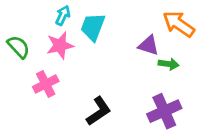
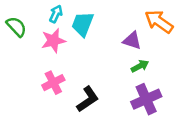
green semicircle: (19, 47) -> (16, 27), moved
green arrow: (169, 64) -> (140, 66), moved, turned -36
pink cross: (46, 84) -> (53, 83), moved

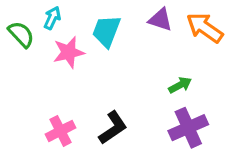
cyan arrow: (56, 14) -> (52, 18), moved
purple triangle: (132, 41) -> (160, 20), moved
pink cross: (53, 83) -> (61, 131), moved

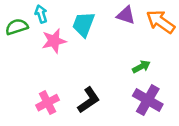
cyan arrow: (52, 18) -> (41, 14), turned -42
green semicircle: (21, 34) -> (17, 27), turned -65
purple cross: (188, 128) -> (148, 100), turned -36

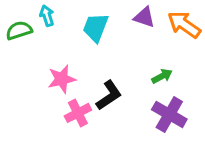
pink star: (54, 41) -> (62, 79), moved
black L-shape: (89, 100) -> (109, 95), moved
pink cross: (48, 103) -> (78, 113), moved

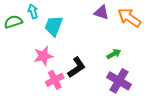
cyan trapezoid: (96, 27) -> (54, 26), moved

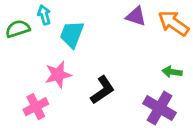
green arrow: (114, 54) -> (172, 72), moved, turned -144
pink cross: (55, 80) -> (36, 107), moved

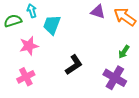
green arrow: (172, 72) -> (124, 52), turned -64
pink star: (58, 75) -> (29, 46), moved

